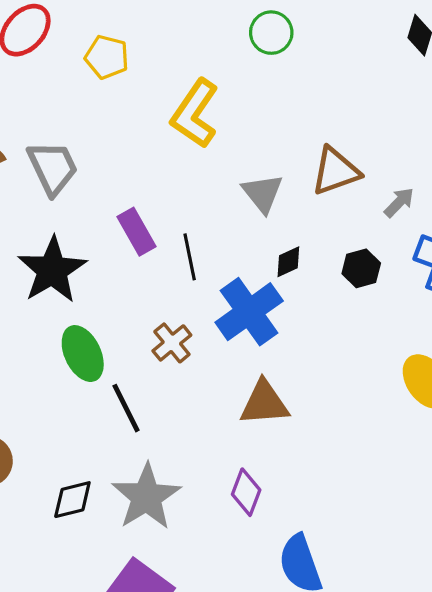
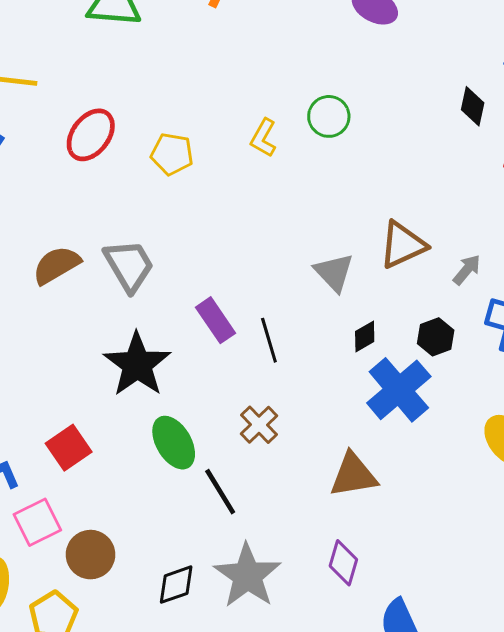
yellow L-shape: (195, 113) -> (263, 138), moved, size x0.6
blue cross: (249, 312) -> (399, 390), moved

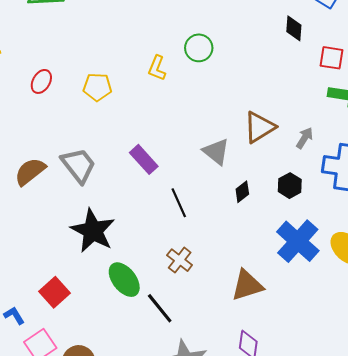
red ellipse: (91, 135) -> (41, 81), size x0.7
purple rectangle: (215, 320) -> (144, 159), moved
blue cross: (399, 390) -> (298, 241), moved

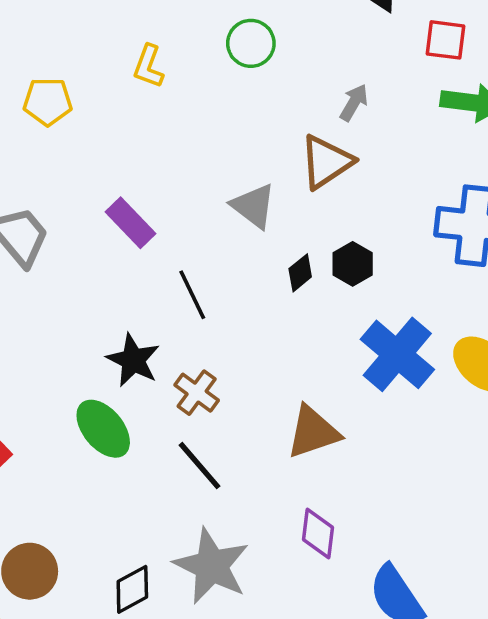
green circle: (199, 48) -> (251, 43), moved
gray arrow: (305, 138) -> (354, 103), moved
black hexagon: (290, 186) -> (353, 264), moved
black star: (93, 231) -> (133, 360), moved, size x0.7
black line: (160, 308) -> (200, 466), moved

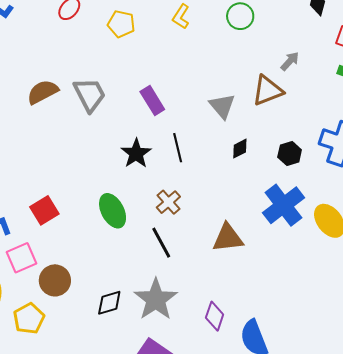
black hexagon: (353, 264) -> (290, 153), moved
black star: (133, 360) -> (136, 153), moved
purple diamond: (318, 533) -> (215, 316), moved

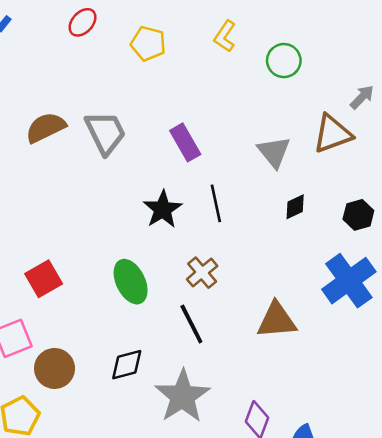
green circle: (240, 16) -> (284, 61), moved
black diamond: (109, 303) -> (127, 365), moved

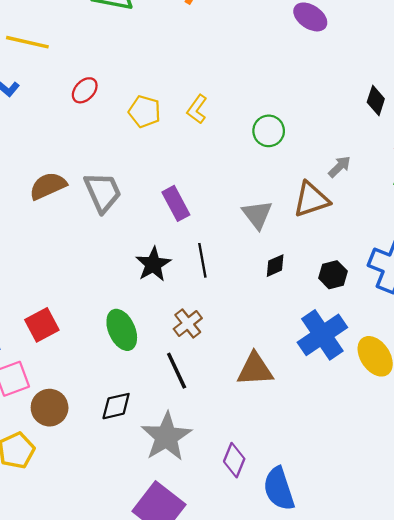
yellow L-shape: (225, 36) -> (197, 109), moved

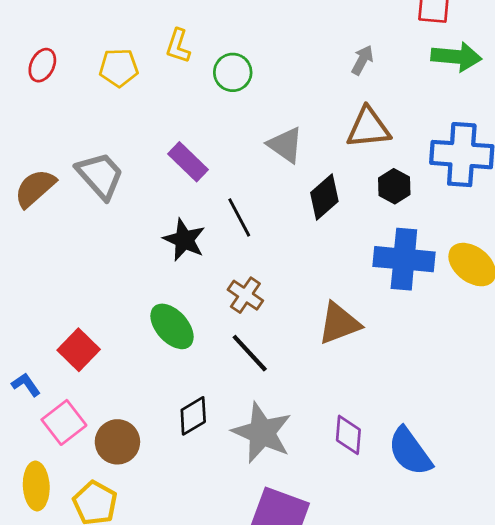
green circle: (269, 131) -> (233, 72), moved
brown triangle: (311, 199) -> (368, 128), moved, turned 30
black diamond: (275, 266) -> (324, 197), size x1.5
blue cross: (322, 335) -> (404, 259), turned -33

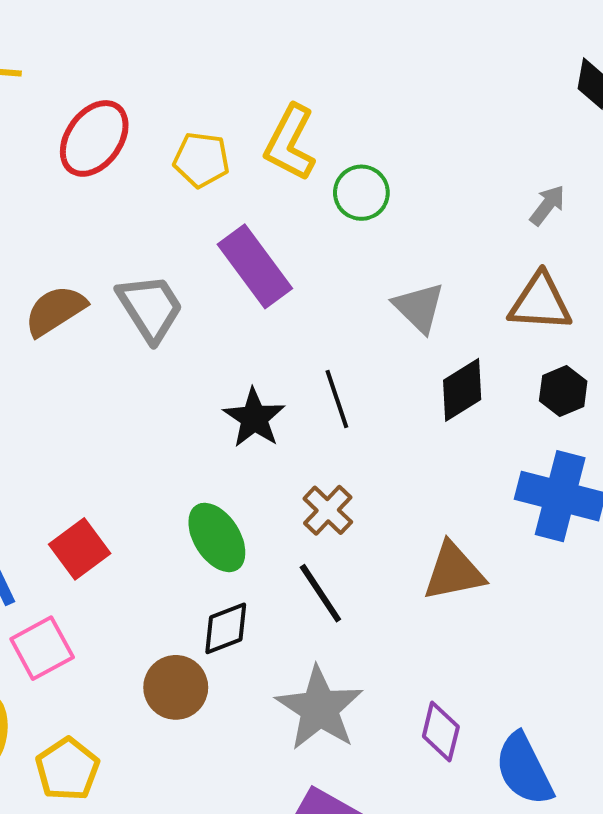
yellow L-shape: (178, 46) -> (290, 143), size x1.5
red ellipse: (42, 65) -> (94, 138), size x1.6
purple rectangle: (188, 162) -> (255, 266), moved, size x1.4
black diamond: (193, 416) -> (226, 628), moved
brown circle: (117, 442) -> (176, 687), moved

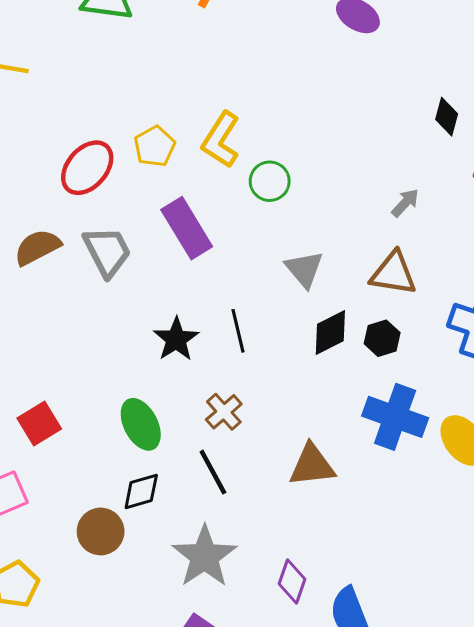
red ellipse: (94, 138) -> (87, 168), moved
yellow pentagon: (201, 160) -> (155, 146), turned 30
black hexagon: (563, 391) -> (382, 338), moved

